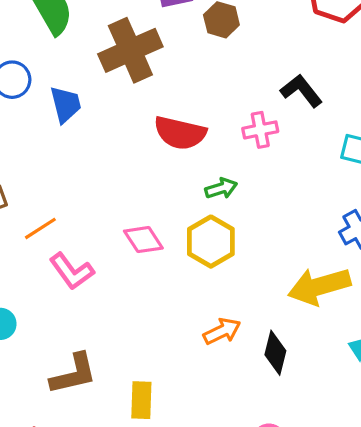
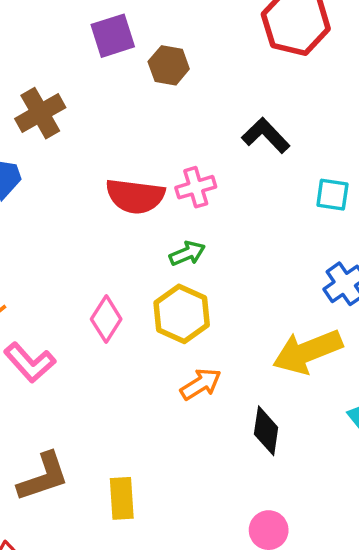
brown cross: (130, 50) -> (40, 113), moved, size x0.7
pink cross: (260, 130) -> (196, 187), moved
pink diamond: (143, 240) -> (106, 319), turned 72
orange arrow: (222, 331) -> (201, 384), moved

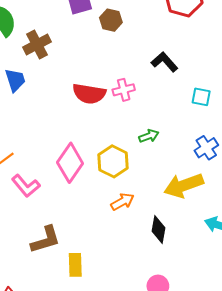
green arrow: (187, 253) -> (149, 136), moved
pink diamond: (106, 319) -> (70, 163), size x1.5
brown L-shape: (43, 477) -> (46, 240), moved

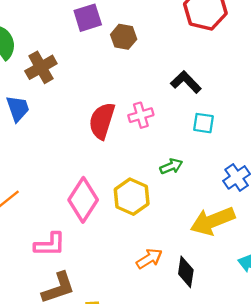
red semicircle: (89, 94) -> (102, 121), turned 100
cyan square: (201, 97) -> (204, 123), moved
pink L-shape: (26, 186) -> (50, 245), moved, turned -48
orange arrow: (122, 202) -> (149, 259), moved

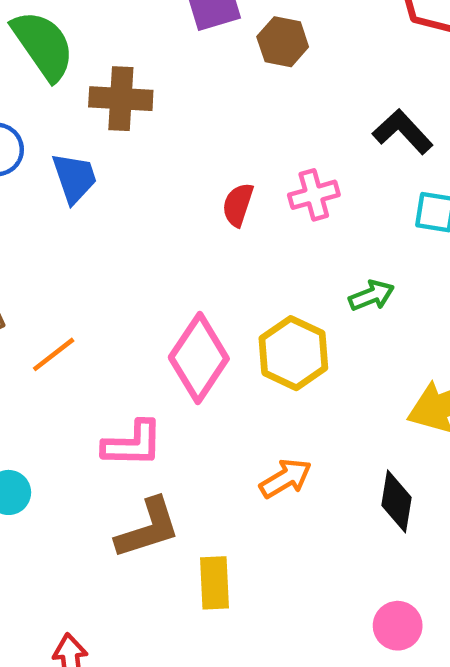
brown cross: (41, 67) -> (121, 99), turned 32
red semicircle: (102, 121) -> (238, 205), size x0.6
orange arrow: (149, 259) -> (286, 478), moved

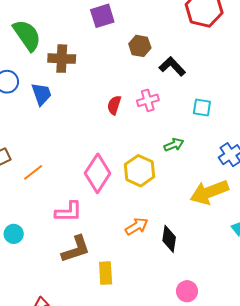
brown hexagon: (283, 42) -> (140, 46), moved
black L-shape: (403, 132) -> (172, 66), moved
black diamond: (397, 501) -> (169, 239), moved

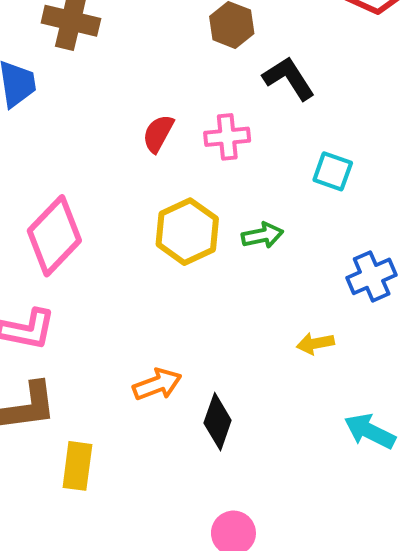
yellow hexagon: (139, 171) -> (187, 232), moved
pink diamond: (98, 173) -> (54, 236), moved
yellow arrow: (209, 192) -> (315, 343), size x0.5

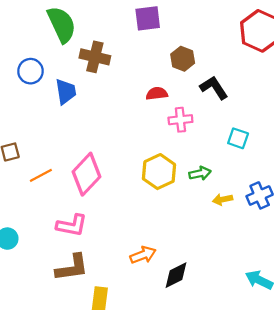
red semicircle: (158, 133) -> (157, 94), moved, turned 55
yellow arrow: (315, 343) -> (223, 199), moved
black diamond: (218, 422) -> (176, 275), turned 44

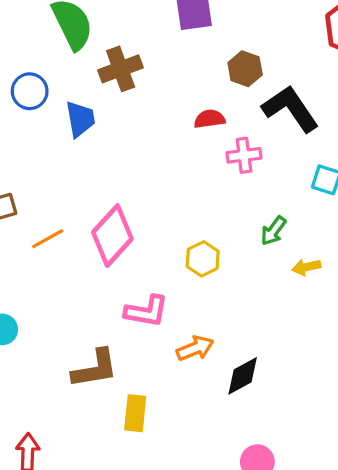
brown cross: (95, 57) -> (121, 69), turned -32
black L-shape: (214, 88) -> (290, 109), size x1.4
yellow hexagon: (159, 172) -> (203, 259), moved, size x0.7
green arrow: (200, 173) -> (273, 231), turned 140
pink L-shape: (72, 225) -> (147, 311), moved

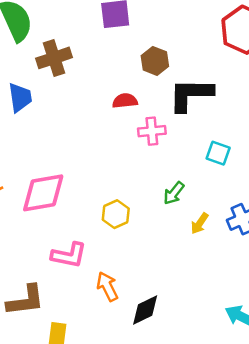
black L-shape: (290, 109) -> (191, 95), turned -57
pink diamond: (112, 236) -> (43, 193), turned 36
yellow arrow: (306, 267) -> (200, 223), turned -45
orange arrow: (195, 348) -> (107, 286), turned -96

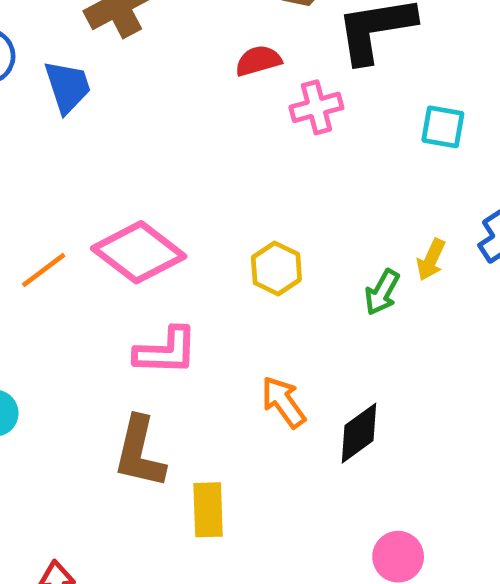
pink diamond: (43, 193) -> (139, 252), turned 57
green arrow: (174, 193) -> (382, 292), moved
pink L-shape: (69, 255) -> (166, 351), moved
brown L-shape: (26, 300) -> (140, 452), turned 120

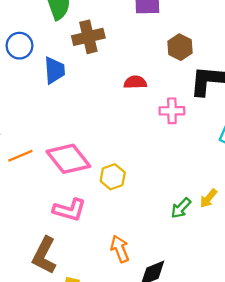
red semicircle: (258, 61) -> (135, 82), moved
yellow hexagon: (276, 269) -> (113, 177), moved

